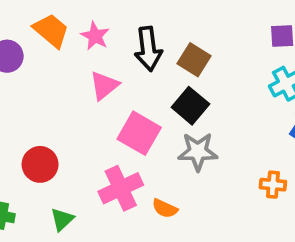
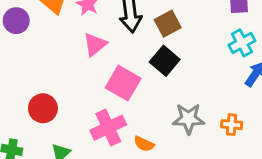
brown square: (194, 60) -> (168, 24), turned 30
gray star: (198, 152) -> (188, 119), moved

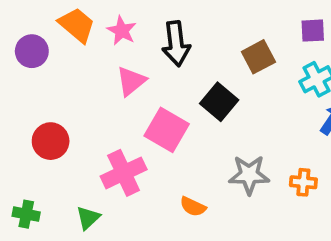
brown square: (168, 24) -> (258, 57), moved
red circle: (43, 108) -> (51, 141), moved
pink cross: (108, 128) -> (124, 173), moved

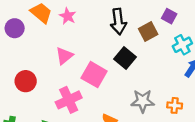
purple square: (313, 31) -> (169, 16), moved, turned 32
black arrow: (176, 44) -> (118, 22), moved
pink triangle: (131, 81) -> (64, 56), moved

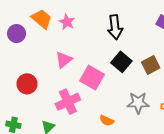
brown square: (148, 32) -> (151, 65), moved

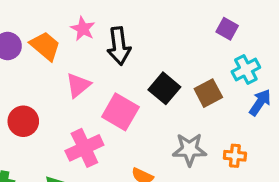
orange trapezoid: (42, 19) -> (45, 46), moved
black arrow: (115, 27) -> (119, 46), moved

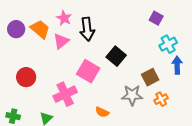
pink triangle: (78, 85) -> (61, 41), moved
brown square: (208, 93) -> (150, 77), moved
blue arrow: (260, 102) -> (177, 65), turned -36
orange cross: (235, 156) -> (161, 99), turned -32

